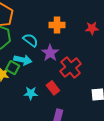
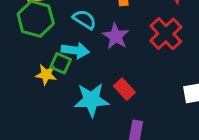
red cross: (71, 68) -> (166, 34), moved
cyan star: (31, 93) -> (91, 100), size x1.6

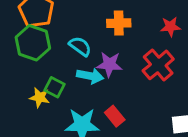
purple star: (116, 36) -> (109, 64), turned -30
cyan arrow: (75, 50) -> (90, 76), moved

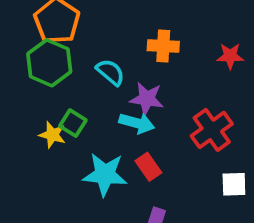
red cross: (158, 65) -> (212, 130), moved
cyan arrow: (90, 76) -> (137, 123), moved

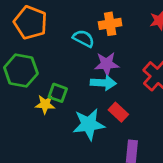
green hexagon: (49, 63) -> (21, 71), moved
cyan semicircle: (110, 72) -> (84, 39), moved

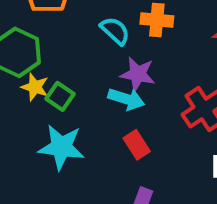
yellow star: (45, 104) -> (35, 87), moved
cyan star: (89, 124) -> (61, 147), moved

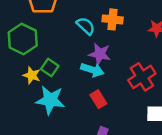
yellow star: (35, 87) -> (32, 75), moved

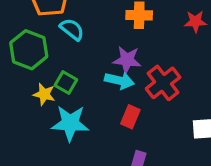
cyan semicircle: (86, 26) -> (72, 29), moved
red cross: (142, 77) -> (163, 83), moved
red rectangle: (98, 99) -> (130, 117), turned 60

